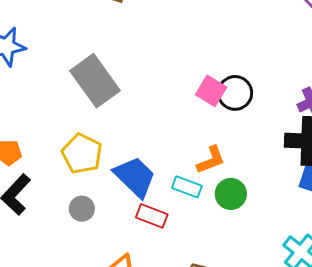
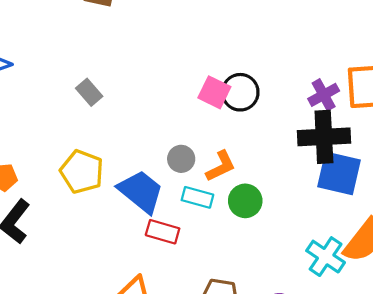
gray rectangle: (95, 81) -> (89, 92), size x0.5
gray circle: (82, 209) -> (181, 159), moved

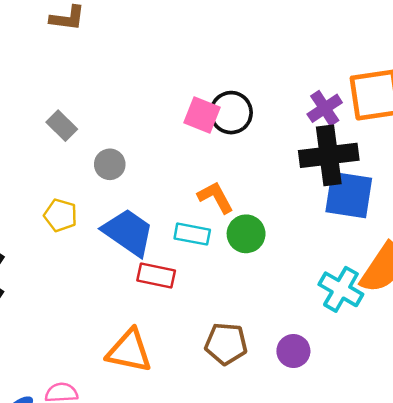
gray circle: (181, 159) -> (110, 164), moved
orange L-shape: (221, 166) -> (216, 197), turned -88
yellow pentagon: (82, 172) -> (61, 215), size x0.7

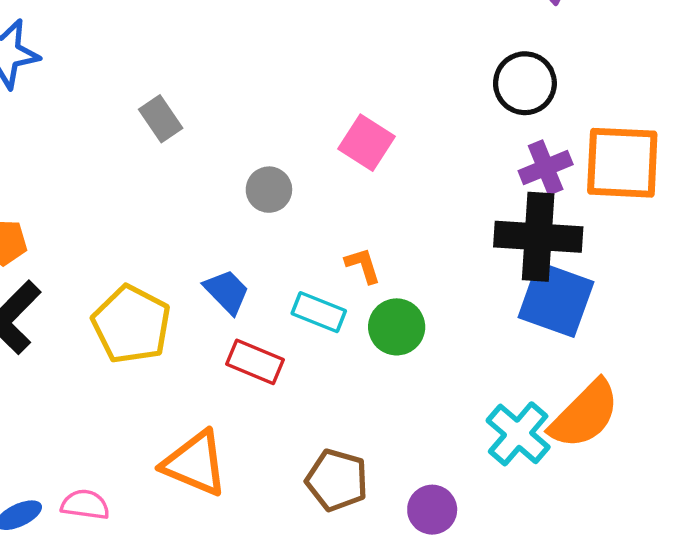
black circle: (231, 113) -> (525, 83), moved
gray circle: (110, 164) -> (269, 190), moved
orange L-shape: (216, 197) -> (363, 265), size x0.7
yellow pentagon: (61, 215) -> (131, 324), moved, size x1.6
blue trapezoid: (128, 232) -> (227, 292), size x0.6

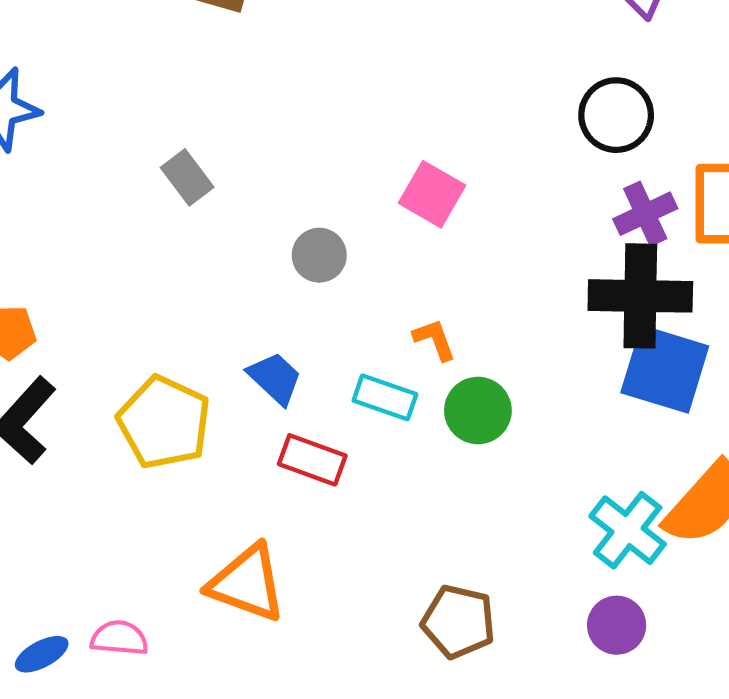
brown pentagon: (337, 480) -> (458, 622), moved
purple circle: (432, 510) -> (617, 625), moved

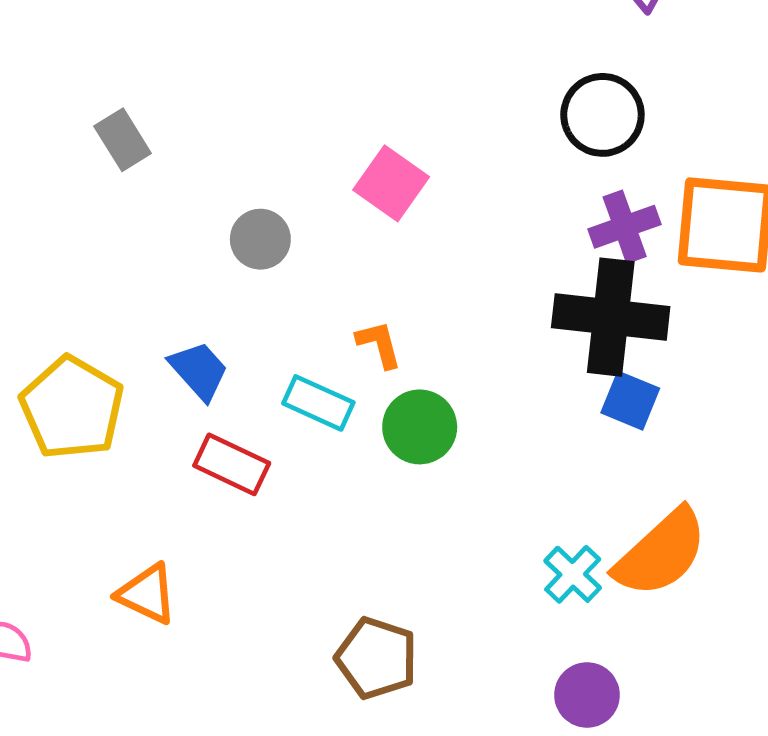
blue square: (665, 369) -> (630, 401), size x0.6
cyan cross: (628, 530) -> (573, 574), size x0.7
orange triangle: (247, 583) -> (147, 594), size x0.7
purple circle: (617, 625) -> (587, 695), moved

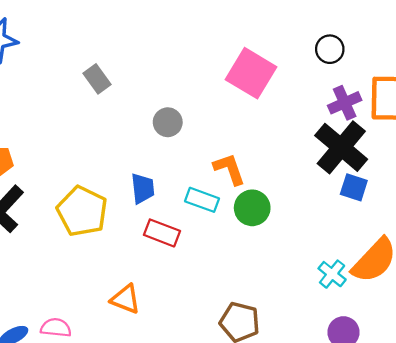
black circle: (602, 115) -> (330, 49), size x0.7
pink square: (391, 183) -> (251, 73), moved, size x1.4
black cross: (611, 317) -> (341, 147), turned 38
orange L-shape: (379, 344) -> (229, 169), size x1.4
blue trapezoid: (199, 370) -> (143, 188), turned 40

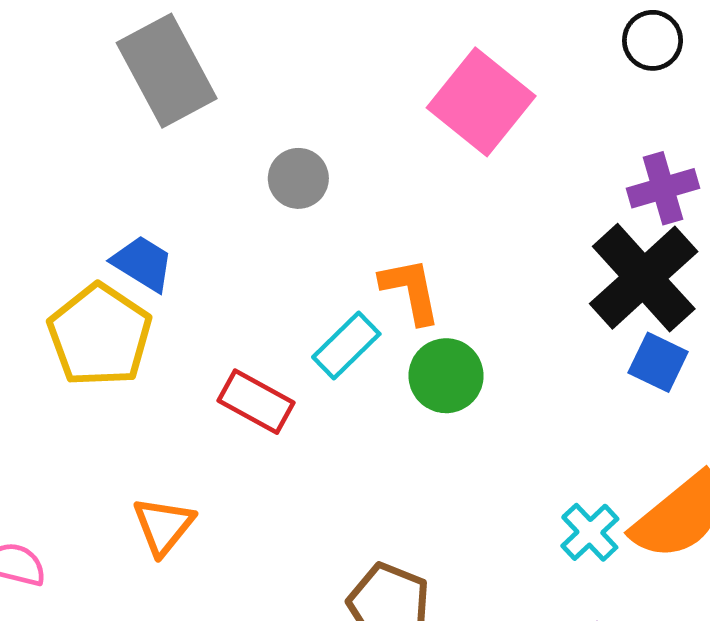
black circle: (330, 49) -> (653, 40), moved
gray rectangle: (97, 79) -> (167, 71), size x1.8
blue trapezoid: (143, 188) -> (143, 263), moved, turned -60
cyan rectangle: (202, 200) -> (346, 346), turned -72
orange triangle: (125, 299) -> (163, 526), turned 40

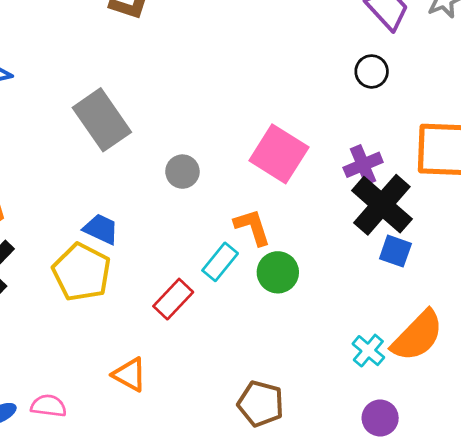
pink square: (481, 102) -> (279, 154), moved
purple cross: (663, 188) -> (363, 165), moved
red rectangle: (256, 402) -> (173, 299), turned -69
orange triangle: (163, 526) -> (129, 375), turned -33

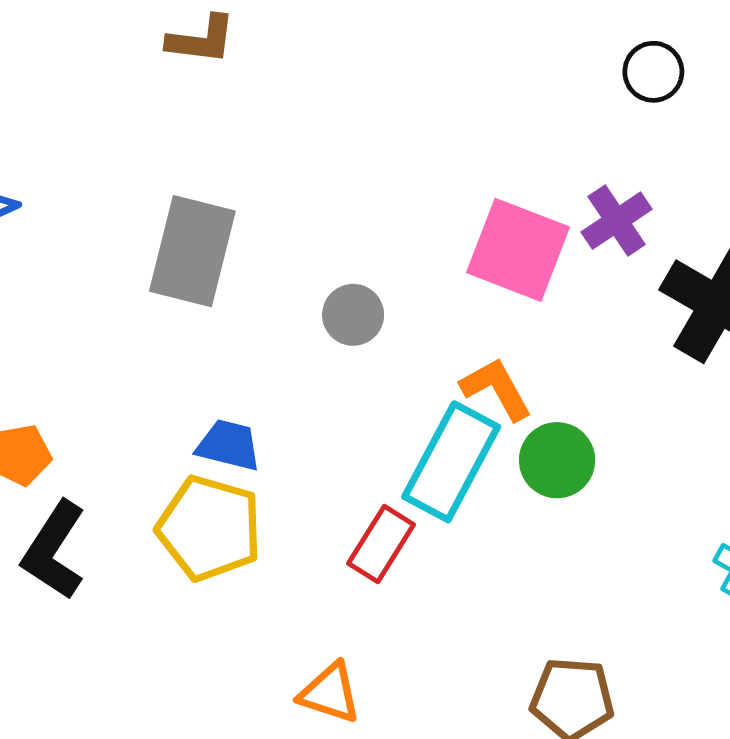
gray rectangle: (102, 120) -> (192, 251), turned 60
purple cross: (363, 165) -> (617, 221), moved
cyan rectangle: (220, 262) -> (451, 462), size x1.6

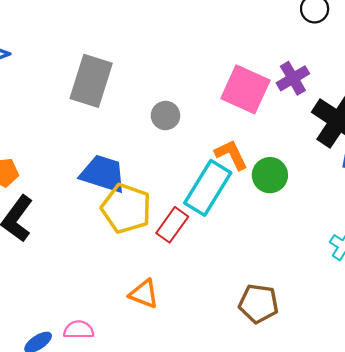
blue trapezoid: (229, 445) -> (103, 174), size x1.5
green circle: (557, 460) -> (270, 175), moved
yellow pentagon: (209, 528) -> (126, 209), moved

